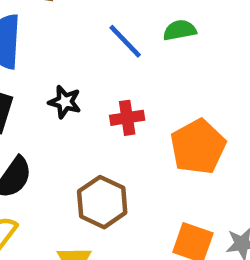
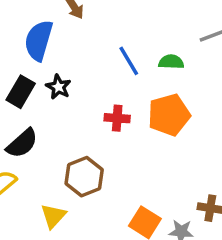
black star: (65, 102) -> (58, 87), moved
orange pentagon: (198, 147) -> (169, 115), moved

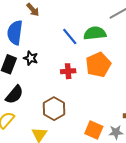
green semicircle: (171, 62) -> (95, 33), size x1.5

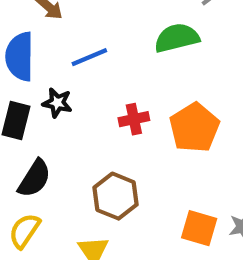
blue line: (70, 36) -> (89, 57), moved, turned -66
orange pentagon: (98, 65) -> (194, 128), moved

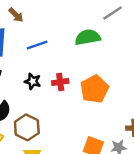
black star: (57, 103) -> (33, 81), moved
brown hexagon: (116, 196) -> (27, 127), moved

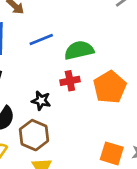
green semicircle: (88, 37) -> (79, 50), moved
black star: (33, 81) -> (41, 101), moved

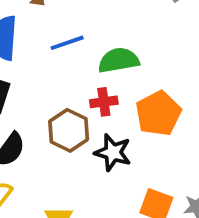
black star: (41, 101) -> (113, 152), moved, size x1.4
brown hexagon: (34, 135) -> (69, 130), moved

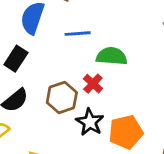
red cross: (104, 102) -> (93, 84), turned 36
orange pentagon: (158, 113) -> (126, 132), moved

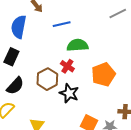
blue line: (78, 34) -> (62, 24), moved
orange pentagon: (126, 132) -> (103, 74), moved

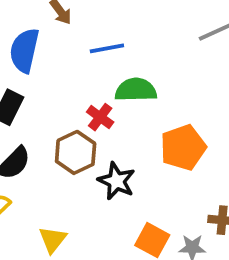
red cross: (67, 66) -> (100, 117), moved

